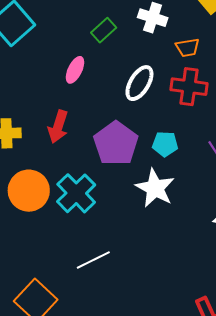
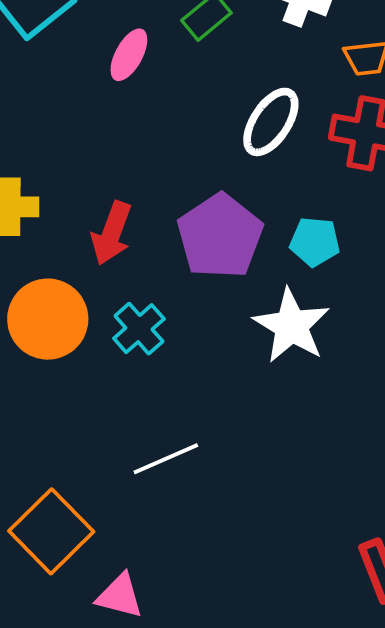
pink ellipse: (75, 70) -> (129, 55), moved
red arrow: (58, 127) -> (112, 233), moved
cyan cross: (76, 193) -> (139, 329), size x0.7

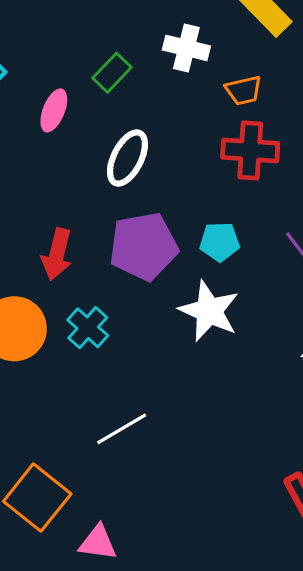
white ellipse: (271, 122) -> (127, 158), moved
purple pentagon: (220, 236) -> (144, 246), turned 30

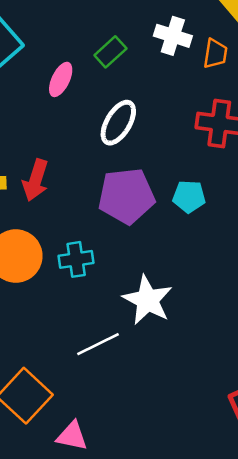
orange trapezoid: (244, 90) -> (215, 54), moved, turned -72
red arrow: (57, 254) -> (36, 180), moved
white star: (209, 311) -> (148, 300), moved
cyan cross: (88, 328) -> (76, 259), turned 36

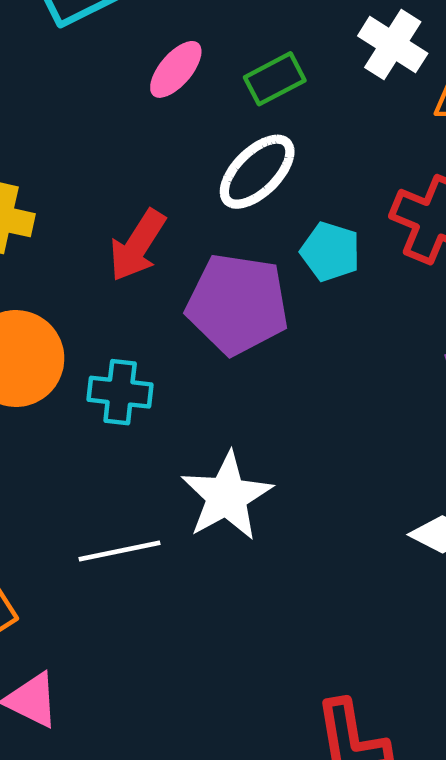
green rectangle: (110, 52) -> (275, 79), moved
red arrow: (36, 180) -> (137, 245), moved
cyan pentagon: (189, 197) -> (330, 252), moved

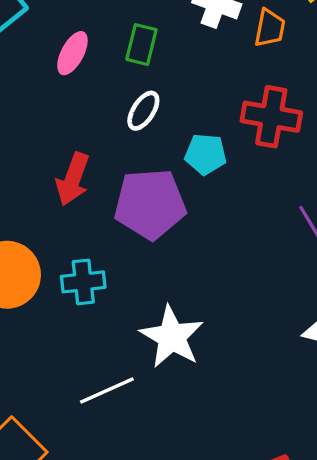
green rectangle: (275, 79) -> (141, 45), turned -36
white ellipse: (257, 172) -> (143, 111), size x0.7

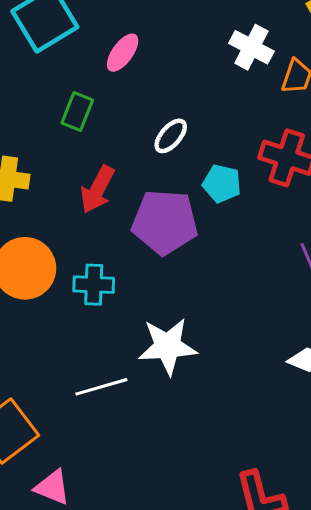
green rectangle: (141, 45) -> (77, 111), moved
pink ellipse: (72, 53) -> (123, 53), moved
white star: (172, 337) -> (168, 346), turned 30

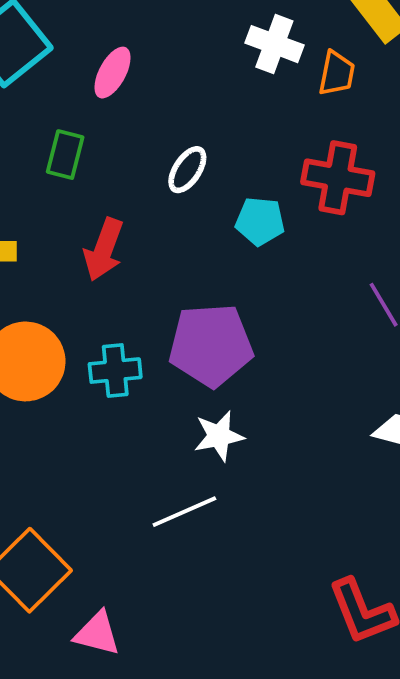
purple pentagon: (165, 222) -> (211, 345), moved
white star: (168, 346) -> (219, 436), size x0.7
white line: (101, 387) -> (184, 512), moved

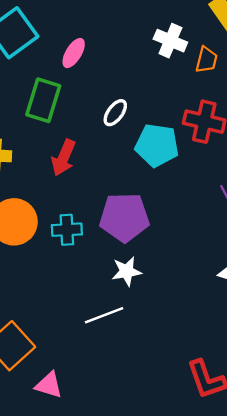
green rectangle: (65, 155) -> (43, 100), size x1.5
cyan pentagon: (260, 221) -> (157, 145), size x1.5

